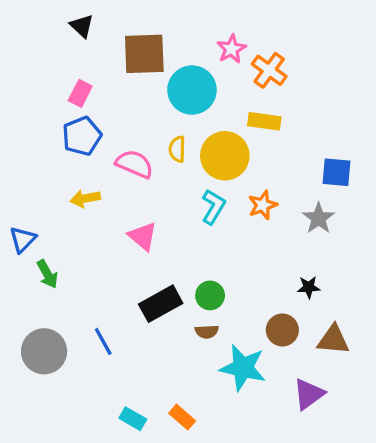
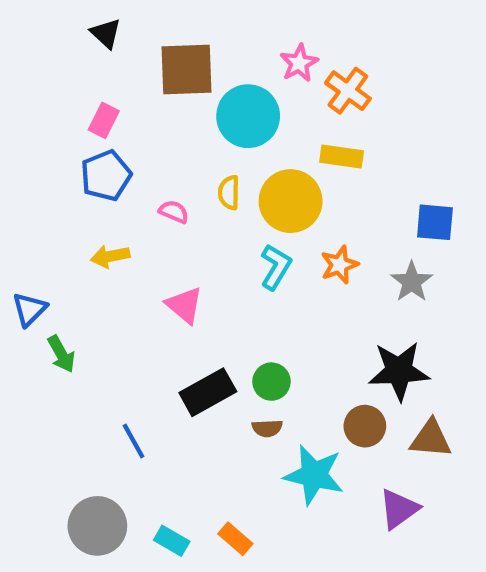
pink semicircle: (134, 164) -> (174, 212), size x0.6
black star: (309, 287) -> (399, 371), size x2.0
gray circle: (44, 351) -> (97, 526), moved

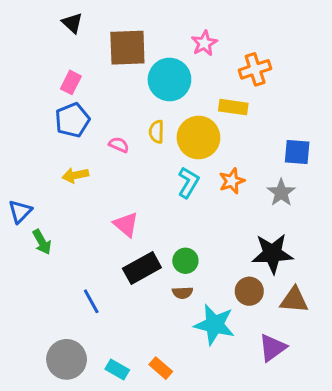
orange cross: (348, 91) -> (255, 69), moved, turned 36
pink triangle: (184, 305) -> (126, 225), moved

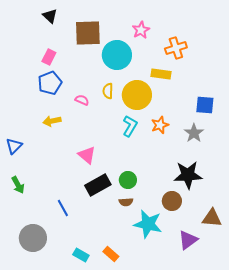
green arrow: (42, 242) -> (18, 185), moved
brown triangle: (294, 300) -> (212, 218), moved
gray circle: (67, 359) -> (33, 238), moved

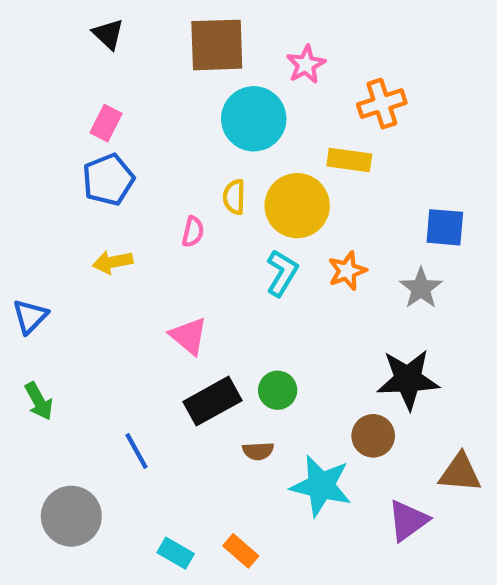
brown square: (88, 33) -> (217, 45), moved
pink semicircle: (82, 100) -> (193, 232), moved, turned 80
brown semicircle: (126, 202) -> (258, 451), moved

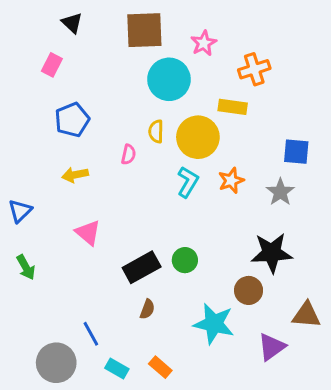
pink rectangle: (106, 123) -> (52, 65), moved
pink triangle: (189, 336) -> (88, 233), moved
blue line: (136, 451) -> (91, 334), moved
brown semicircle: (258, 451) -> (147, 309), moved, turned -66
gray circle: (71, 516) -> (56, 363), moved

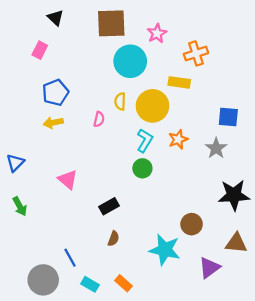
yellow arrow: (75, 175) -> (53, 123), moved
black star: (272, 253) -> (234, 195), moved
green circle: (185, 260) -> (142, 168), moved
black rectangle: (142, 267) -> (109, 206), size x0.7

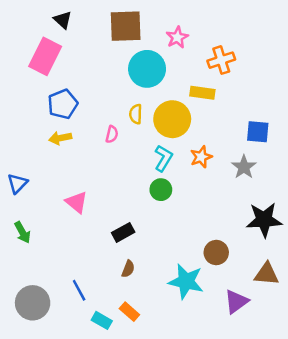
pink rectangle: (40, 50) -> (45, 56), size x1.8
gray circle: (43, 280) -> (33, 303), moved
orange rectangle: (123, 283) -> (129, 312), moved

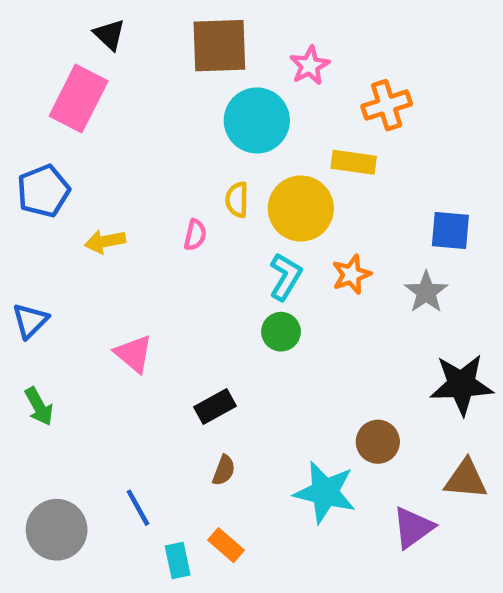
blue pentagon: (63, 104) -> (43, 191), moved
cyan rectangle: (102, 320) -> (178, 561), turned 48

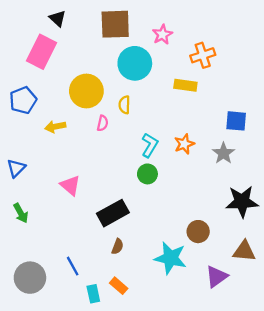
yellow circle: (301, 208) -> (86, 91), moved
black rectangle: (215, 407) -> (113, 213), size x1.5

